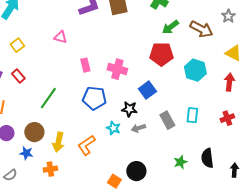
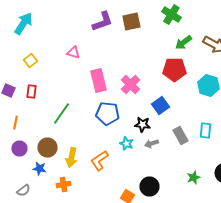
pink rectangle: (85, 65) -> (98, 80), size x1.6
pink cross: (117, 69) -> (130, 84), turned 30
red rectangle: (18, 76) -> (31, 92), turned 48

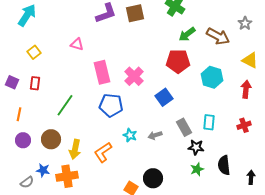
black star: (142, 124) -> (196, 147), moved
blue star: (39, 168) -> (43, 170), moved
orange cross: (63, 184) -> (67, 176), size x1.5

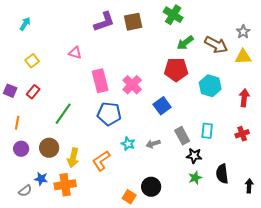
cyan arrow: (27, 15) -> (25, 24), size x0.6
yellow triangle: (250, 60) -> (243, 57), moved, turned -30
red rectangle: (35, 83) -> (33, 92), turned 32

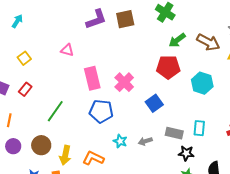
gray rectangle: (182, 136) -> (174, 133), turned -48
orange L-shape: (101, 161) -> (93, 158), turned 60

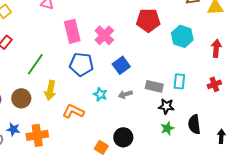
blue square: (154, 103) -> (121, 65), moved
yellow arrow: (65, 155) -> (50, 90), moved

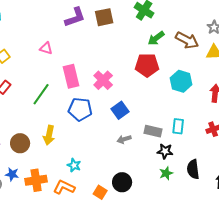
green line: (35, 64) -> (41, 94), moved
cyan star: (100, 94) -> (74, 165), moved
orange L-shape: (73, 111) -> (64, 187), moved

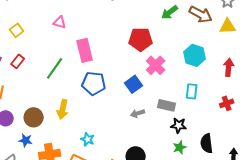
red pentagon: (147, 65) -> (141, 39), moved
pink cross: (103, 80) -> (156, 65), moved
cyan rectangle: (178, 126) -> (192, 91), moved
blue star: (12, 174) -> (26, 140), moved

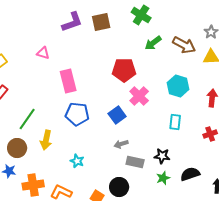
green line: (55, 68) -> (27, 119), moved
gray rectangle: (167, 105) -> (135, 162), moved
cyan star: (88, 139) -> (77, 161), moved
black semicircle: (207, 143) -> (190, 174), turned 78

